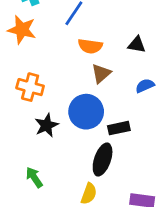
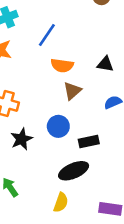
blue circle: (86, 112) -> (58, 126), size x0.7
black ellipse: (103, 160) -> (74, 171), turned 48

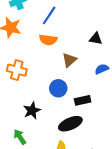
orange semicircle: (62, 65) -> (48, 40), moved
black star: (22, 139) -> (32, 111), moved

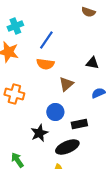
black star: (32, 111) -> (39, 133), moved

